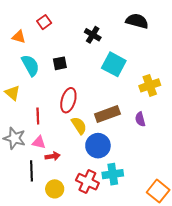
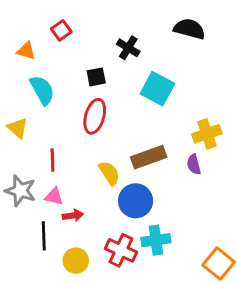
black square: (60, 63) -> (96, 77), moved
yellow cross: (150, 85) -> (207, 134), moved
red ellipse: (68, 100) -> (95, 116), moved

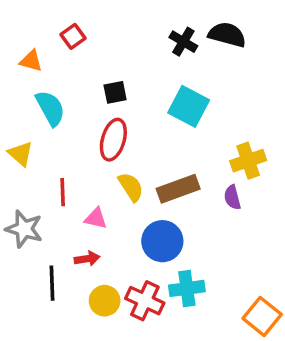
black cross: (128, 48) -> (183, 42), moved
yellow semicircle: (109, 173) -> (131, 187), moved
pink triangle: (54, 196) -> (96, 218), moved
yellow circle: (76, 261) -> (105, 301), moved

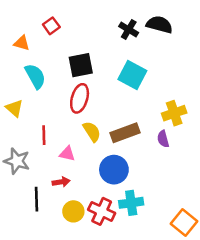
black square: (115, 92) -> (81, 65), size x1.5

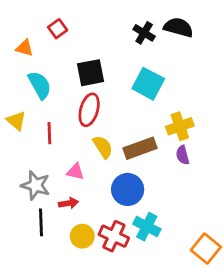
yellow cross: (174, 113) -> (180, 126), moved
red line: (44, 135) -> (49, 133), moved
gray star: (17, 161) -> (36, 185), moved
cyan cross: (131, 203) -> (147, 227), turned 35

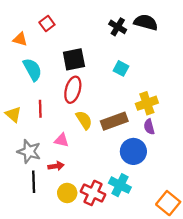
cyan square: (148, 84) -> (121, 68), size x0.6
yellow triangle: (16, 121) -> (13, 114), moved
blue circle: (128, 189) -> (133, 151), moved

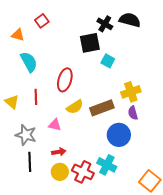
black square: (74, 59) -> (90, 43), moved
yellow semicircle: (84, 120) -> (75, 107), turned 90
red arrow: (56, 166) -> (59, 152), moved

